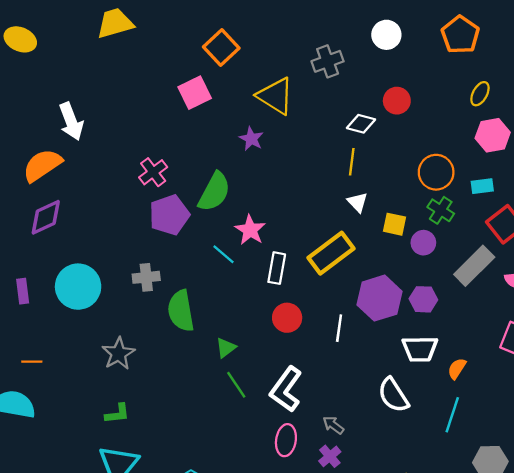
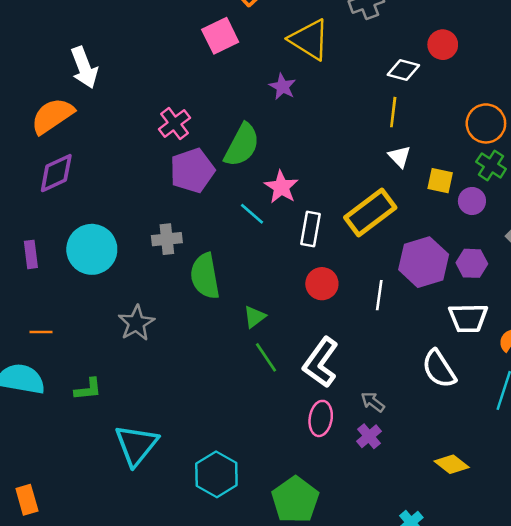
green L-shape: (117, 414) -> (88, 389), moved

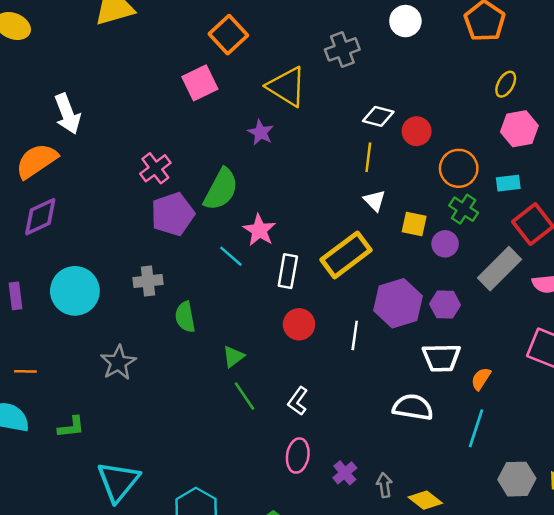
red circle: (443, 45) -> (417, 131), moved
green semicircle: (205, 276) -> (185, 317), size x0.7
white L-shape: (321, 362) -> (298, 401), size x0.6
white semicircle: (439, 369) -> (413, 407), turned 132
gray arrow: (373, 402) -> (384, 485), moved, turned 45

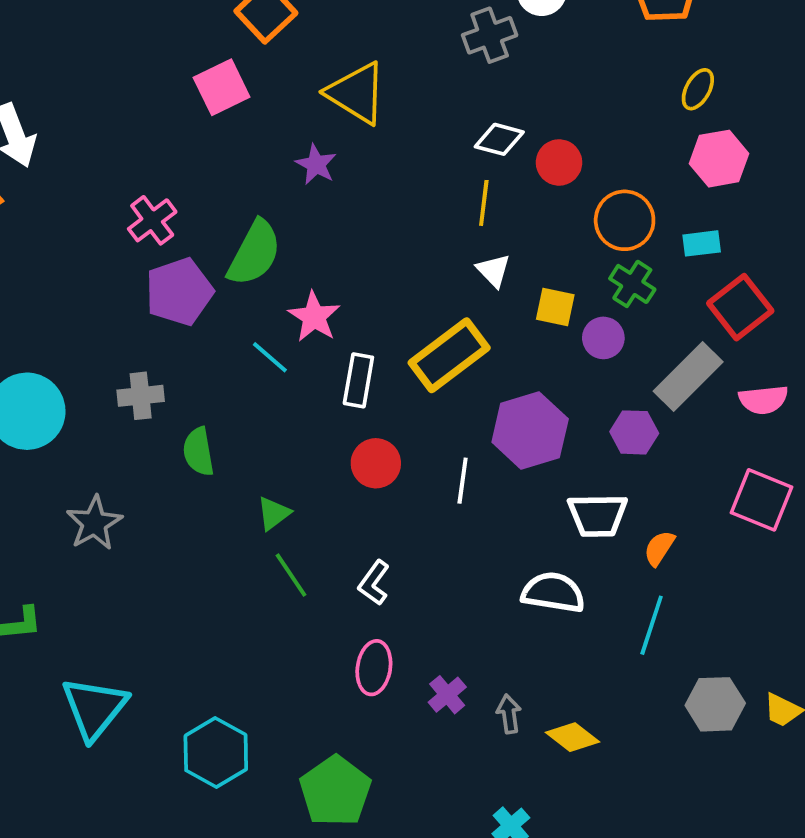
gray cross: (342, 49) -> (490, 35), moved
purple hexagon: (445, 304) -> (634, 432), moved

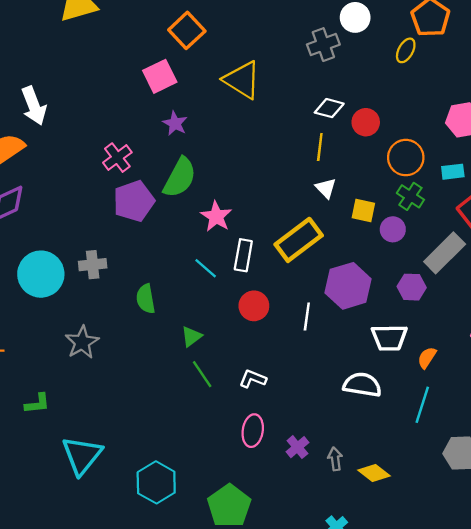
yellow ellipse: (698, 89) -> (406, 50), moved
purple star: (316, 164) -> (175, 123), moved
cyan line: (270, 357) -> (206, 268), moved
gray cross: (141, 396) -> (93, 265), moved
white L-shape: (374, 583) -> (253, 379), turned 76

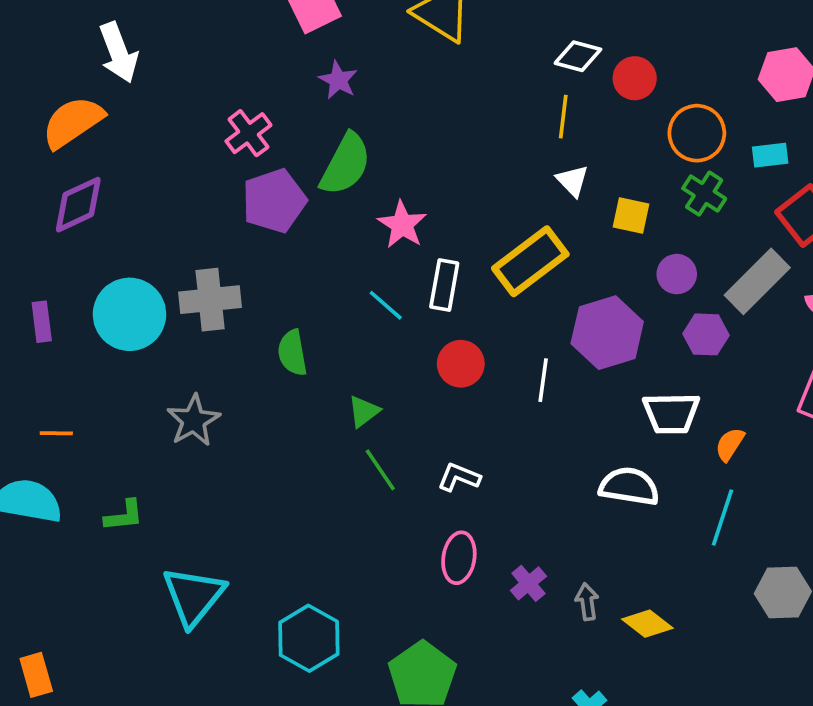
purple circle: (393, 229) -> (677, 274), moved
gray cross: (93, 265) -> (210, 300), size x1.4

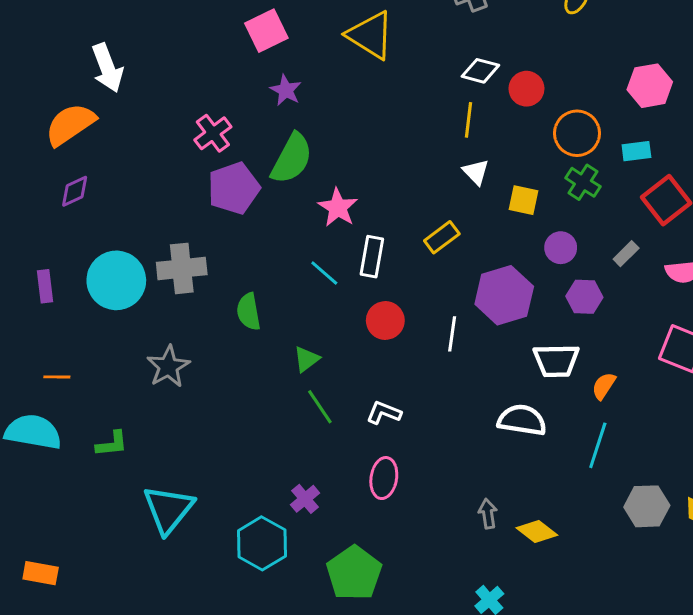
purple diamond: (78, 205) -> (75, 191), size x0.7
yellow rectangle: (530, 261) -> (442, 237), size x0.6
gray rectangle: (757, 281) -> (626, 254), size x0.5
purple cross: (528, 583) -> (305, 499), moved
orange rectangle: (36, 675) -> (41, 573), turned -64

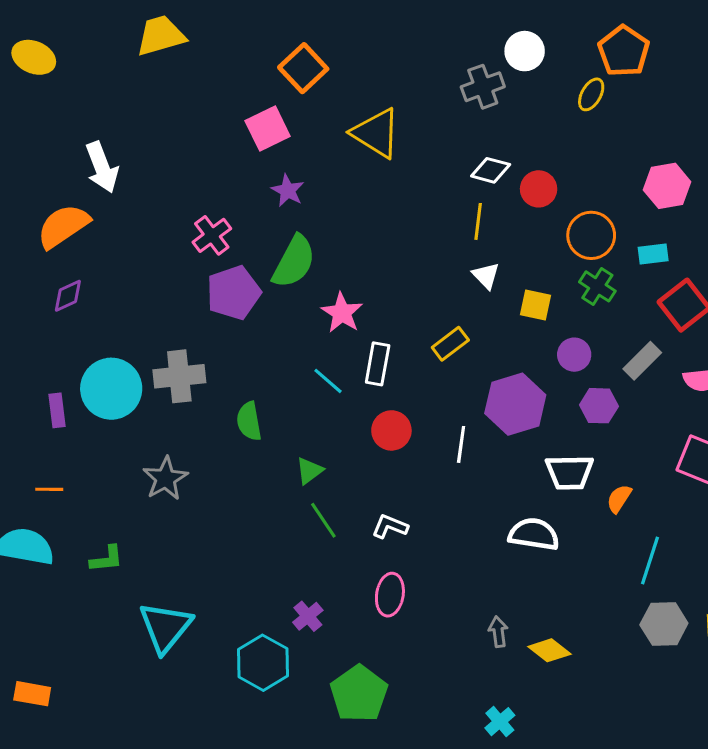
gray rectangle: (626, 254) -> (642, 361), size x1.4
purple rectangle: (45, 286) -> (57, 410), moved
cyan line: (598, 445) -> (650, 561), moved

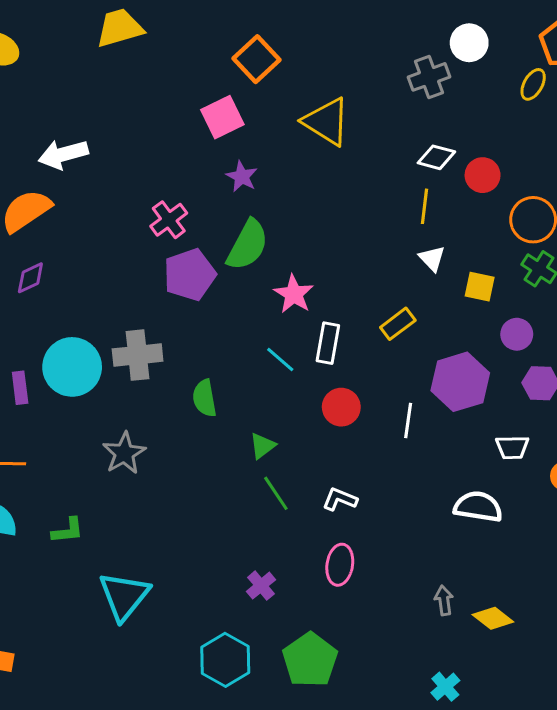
white arrow: (102, 167) -> (63, 154), turned 96
white trapezoid: (570, 472) -> (512, 447), size x0.7
cyan hexagon: (263, 663) -> (225, 660), moved

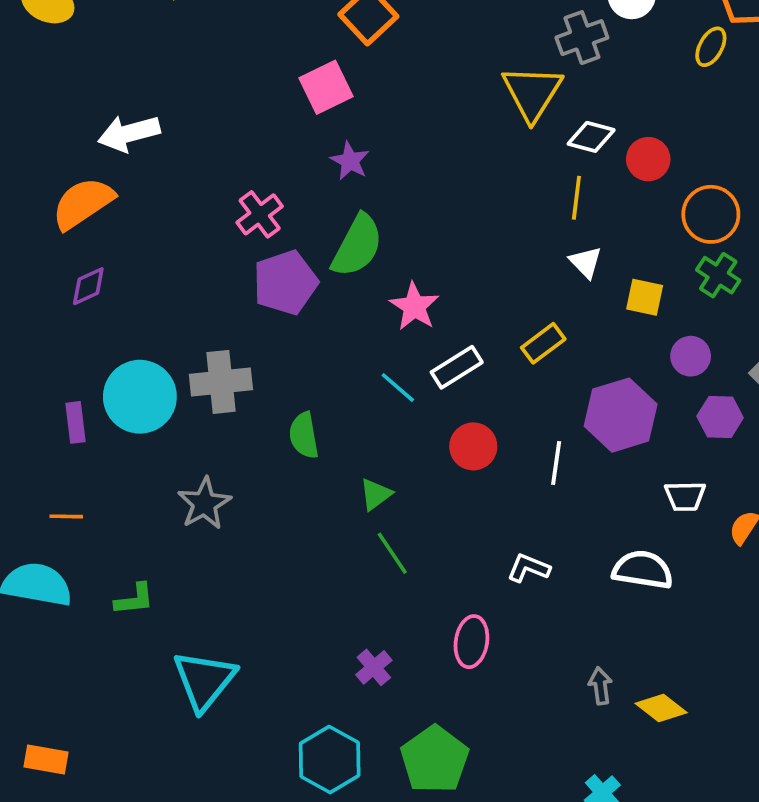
yellow triangle: (326, 122) -> (532, 93), moved, turned 30
white rectangle: (328, 343) -> (457, 367), turned 48
white L-shape: (340, 499) -> (529, 568), moved

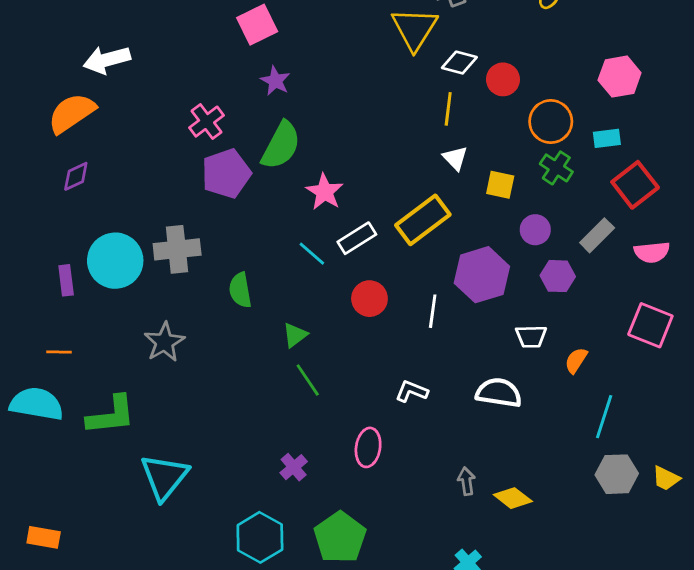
yellow rectangle: (543, 343) -> (423, 220), size x1.6
green L-shape: (134, 599) -> (111, 415), size x1.6

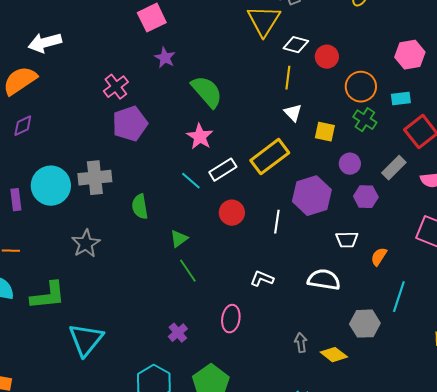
green semicircle: (281, 145) -> (207, 92), moved, turned -69
gray hexagon: (617, 474) -> (365, 324), moved

